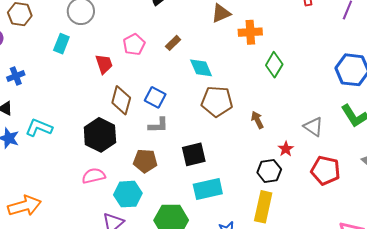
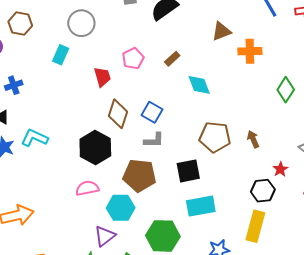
green diamond: (274, 65) -> (286, 90), moved
brown pentagon: (217, 101) -> (215, 137), moved
brown pentagon: (145, 161) -> (139, 175), size x1.4

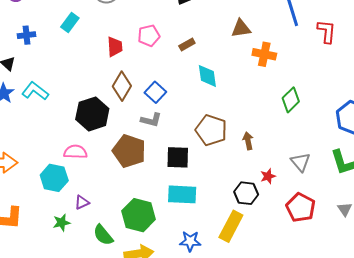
cyan rectangle: (61, 55) -> (70, 23), moved
cyan hexagon: (121, 208) -> (54, 178), moved
purple triangle: (105, 236) -> (82, 202), size x0.7

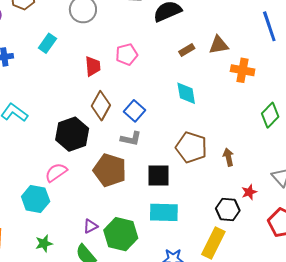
brown rectangle: (187, 44) -> (187, 50), moved
pink semicircle: (75, 152) -> (56, 172), turned -35
purple triangle: (82, 202) -> (91, 226), moved

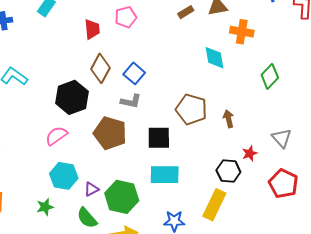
cyan diamond: (186, 93) -> (215, 58), moved
cyan hexagon: (36, 199) -> (64, 176), moved

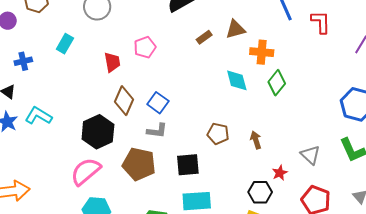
green diamond: (270, 76) -> (277, 83), moved
brown pentagon: (191, 109) -> (218, 134), size x0.7
pink semicircle: (56, 136) -> (86, 171), size x1.4

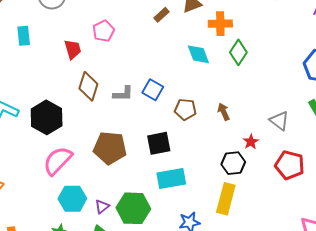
cyan rectangle: (65, 44) -> (24, 36), turned -30
blue square: (158, 103) -> (153, 90), moved
gray L-shape: (157, 131) -> (123, 94), moved
black hexagon: (98, 132) -> (47, 117), moved

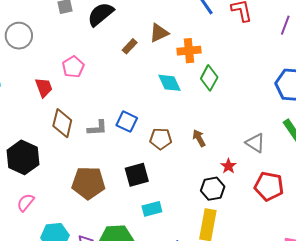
pink semicircle: (58, 161) -> (26, 202), moved, size x0.6
cyan rectangle: (171, 179) -> (152, 209), size x0.7

